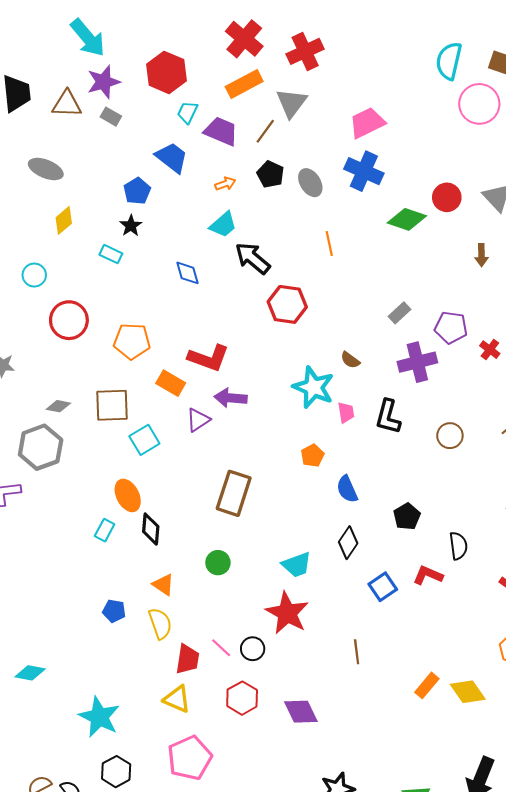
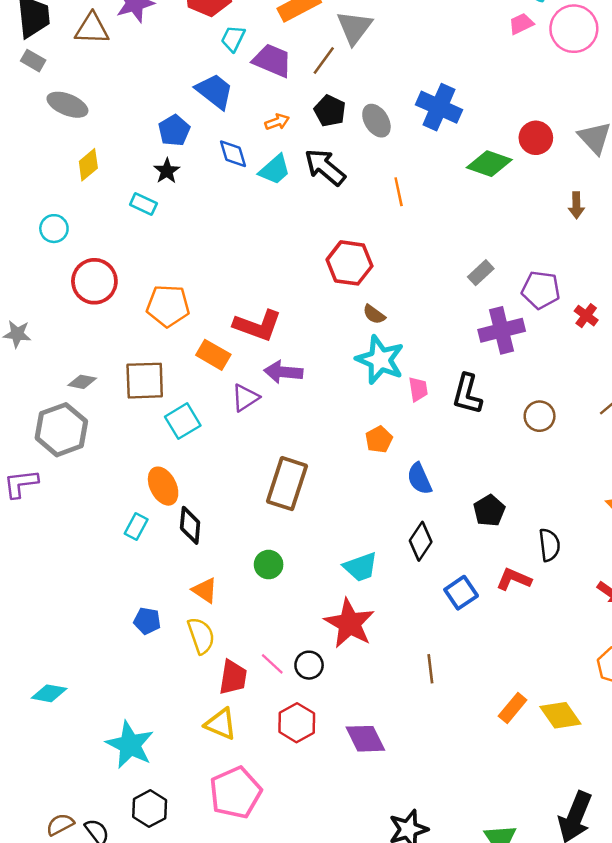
gray rectangle: (111, 117) -> (33, 61), moved
pink trapezoid: (367, 123) -> (521, 24), moved, size x0.6
black arrow: (253, 258) -> (325, 167), moved
blue diamond: (188, 273) -> (233, 154), moved
brown semicircle: (350, 360) -> (374, 314), moved

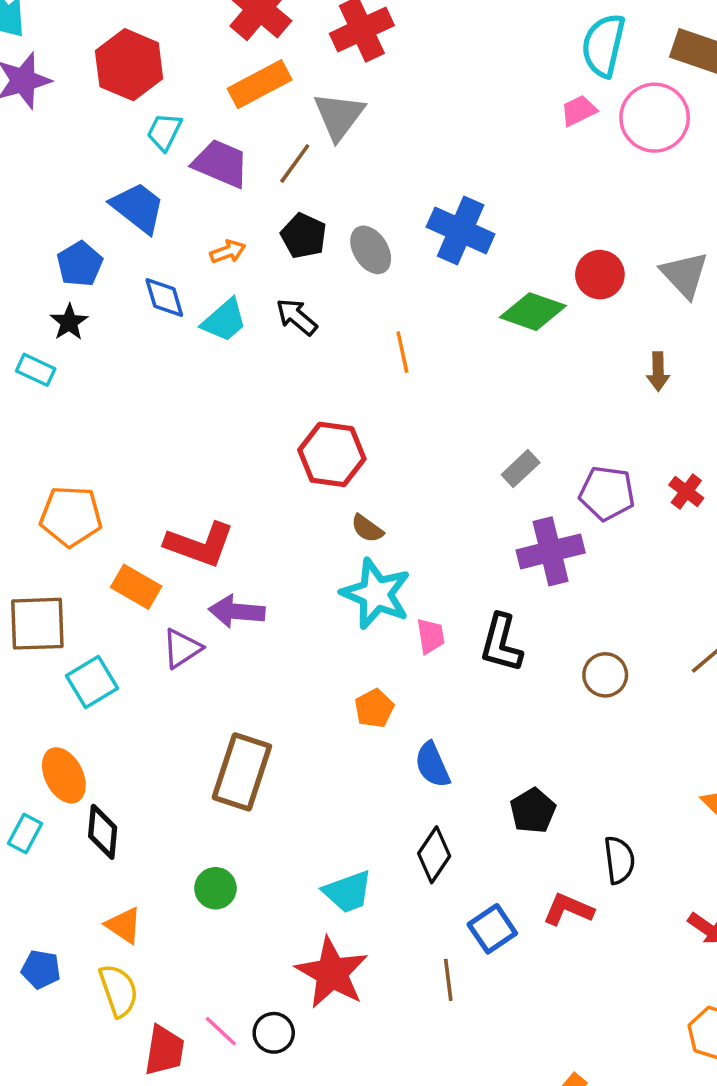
black arrow: (325, 167) -> (297, 317), size x0.7
red cross: (586, 316) -> (686, 491), moved
brown line: (430, 669) -> (448, 980), moved

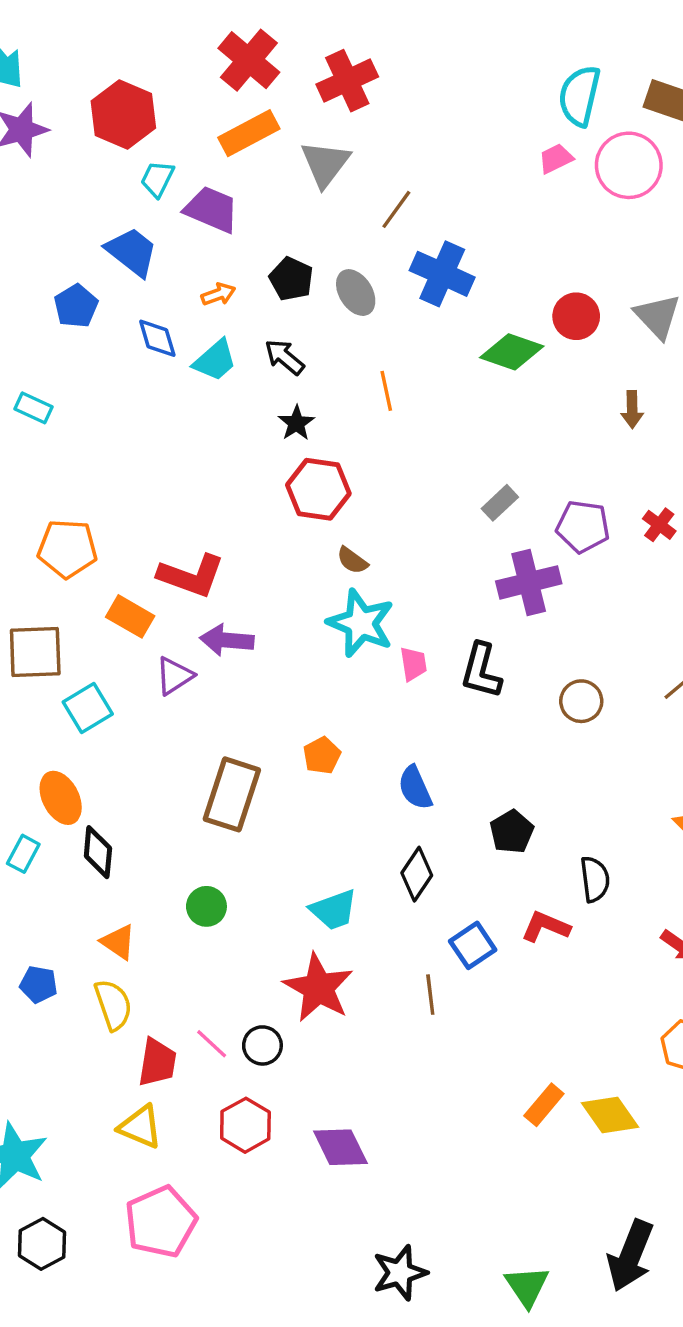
brown line: (295, 163) -> (396, 209), moved
black star: (69, 322) -> (296, 423), moved
orange pentagon: (374, 708) -> (322, 755), moved

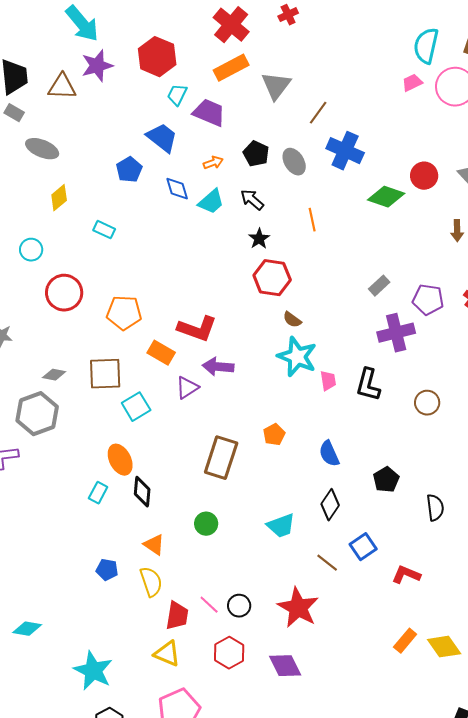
red cross: (347, 81) -> (288, 15), moved, size x0.6
red L-shape: (546, 927) -> (406, 575), moved
red star: (318, 988) -> (298, 608), moved
brown line: (430, 995) -> (327, 563), moved, turned -45

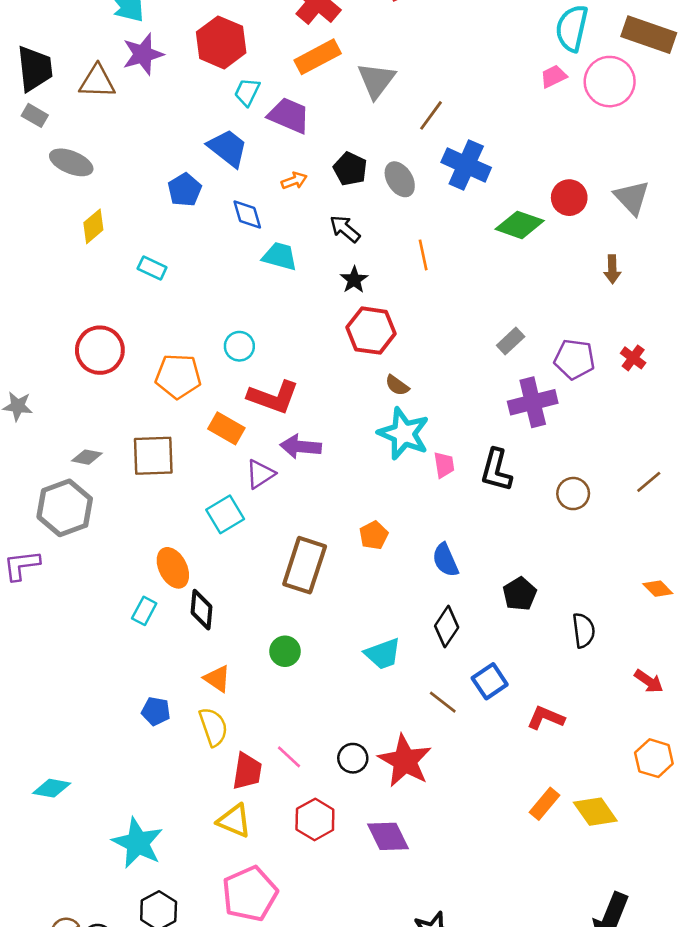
cyan trapezoid: (211, 202) -> (280, 256), moved, turned -124
cyan circle: (31, 250) -> (239, 346), moved
cyan square: (136, 407) -> (225, 514), moved
black circle: (239, 606) -> (353, 758), moved

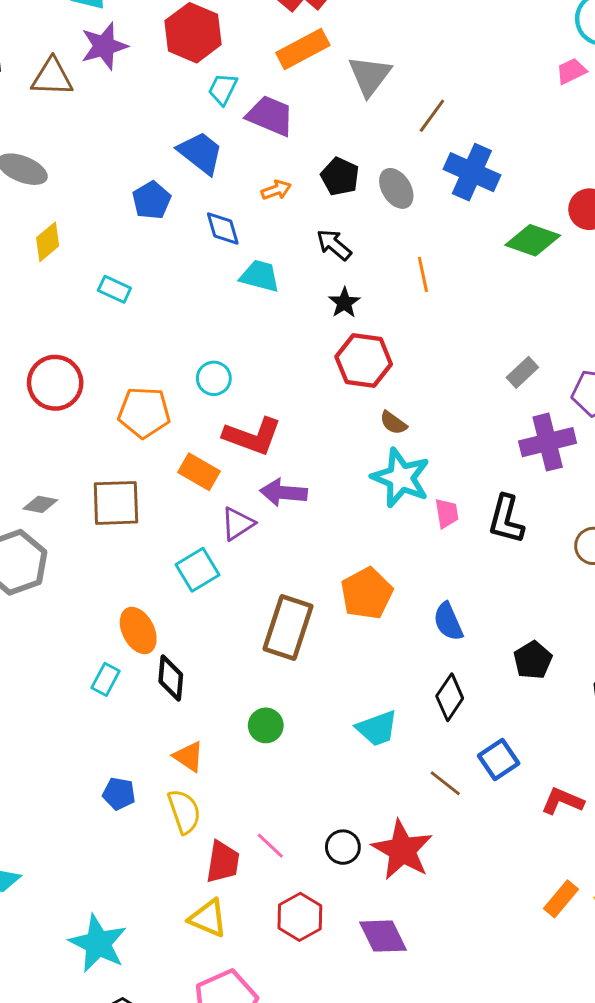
orange pentagon: (374, 535) -> (367, 593), size x1.6

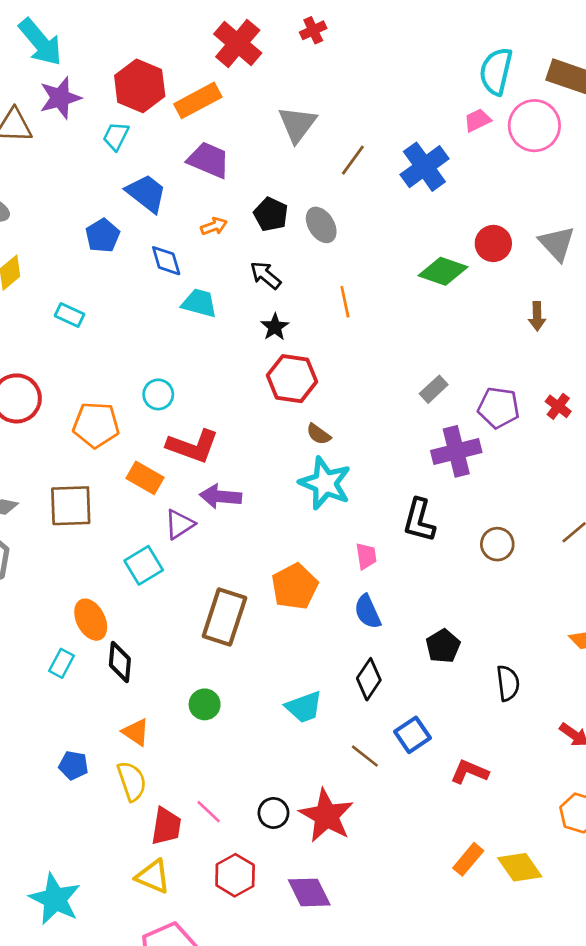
orange rectangle: (303, 49) -> (198, 100), moved
cyan trapezoid: (223, 89) -> (116, 136), moved
blue cross: (472, 172) -> (424, 167), moved, turned 30
pink trapezoid: (447, 513) -> (366, 556), moved

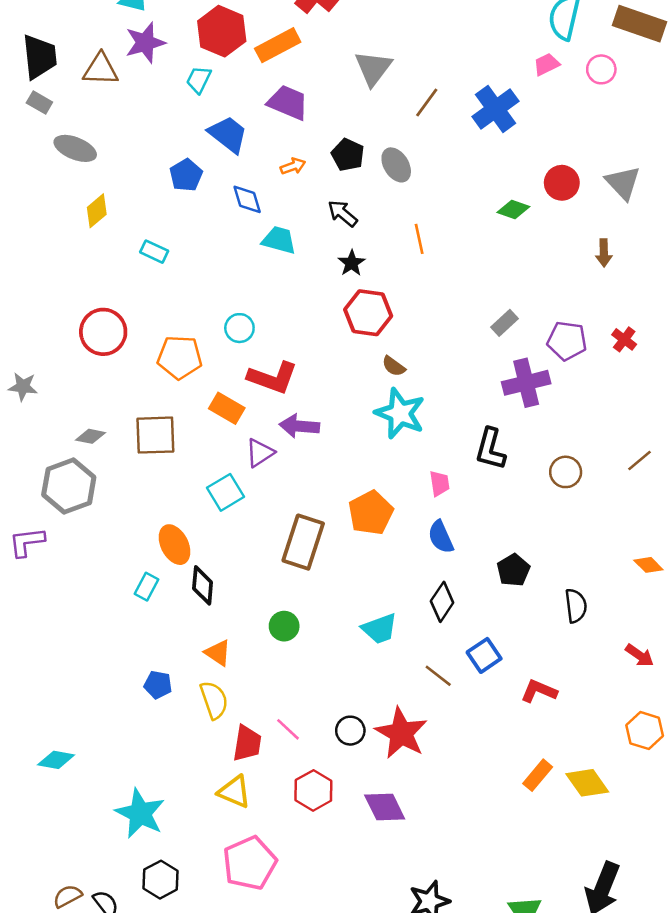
pink circle: (534, 126) -> (601, 69), size x0.6
green diamond: (443, 271) -> (513, 210), size x0.7

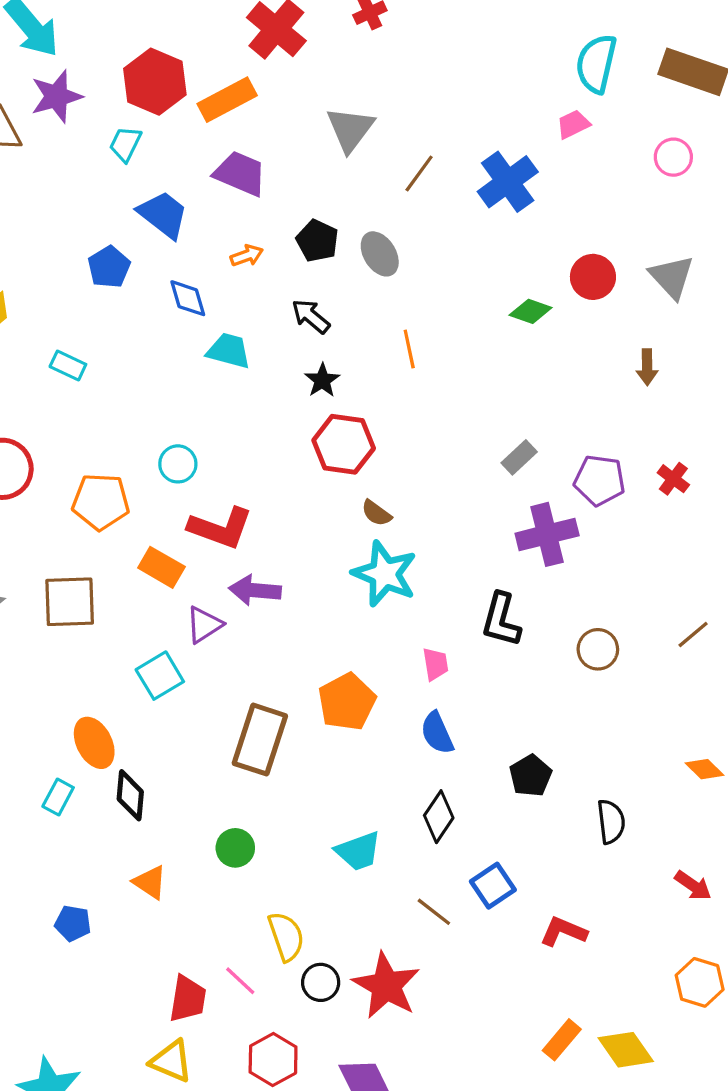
pink circle: (601, 69) -> (673, 157), moved
yellow semicircle: (214, 700) -> (286, 936), moved

